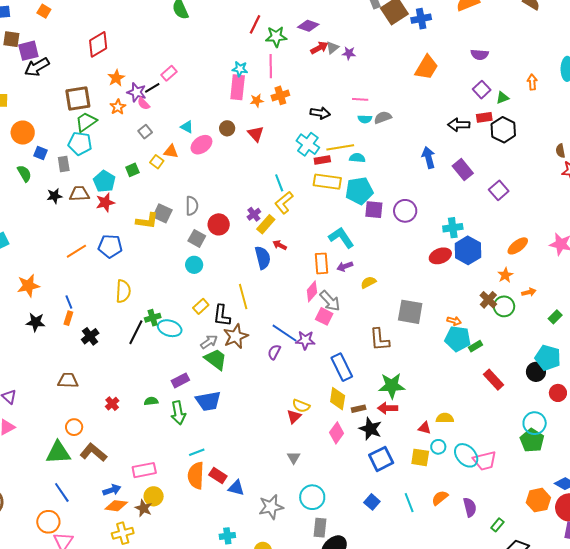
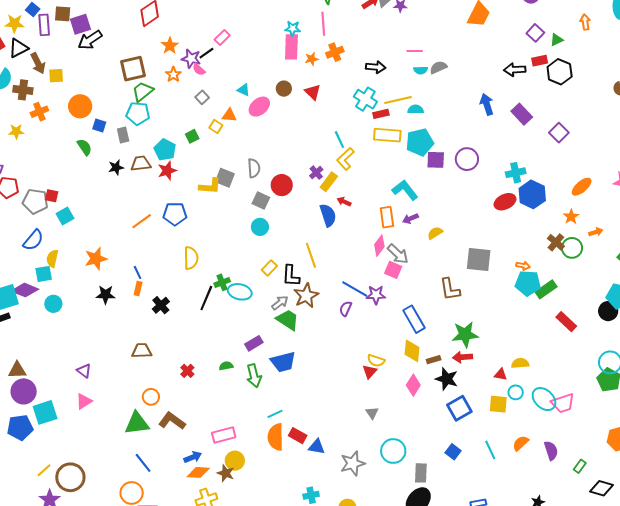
green rectangle: (475, 346) -> (546, 289), size x1.5
gray rectangle: (320, 528) -> (421, 473), moved

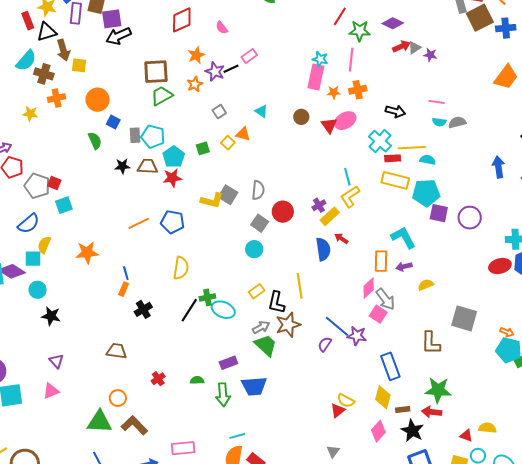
pink semicircle: (199, 69) -> (222, 28), moved
pink ellipse: (259, 107) -> (345, 121), moved
cyan pentagon: (138, 113) -> (153, 137), moved
black star: (106, 295) -> (51, 316), moved

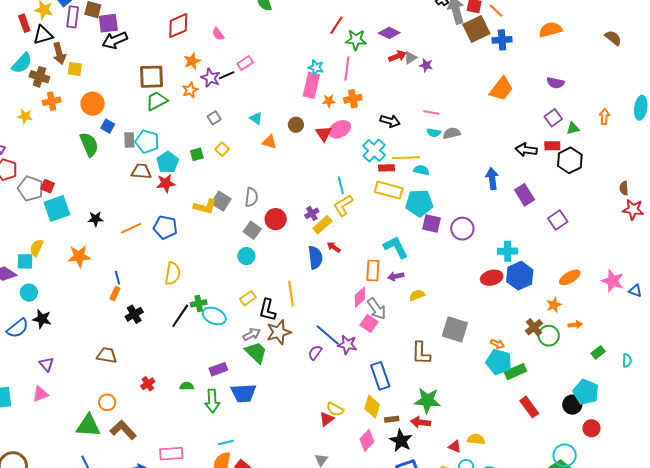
orange triangle: (243, 134) -> (269, 142), moved
green semicircle: (95, 141) -> (89, 145), size x1.4
black star: (122, 166) -> (96, 219), moved
cyan square: (64, 205) -> (57, 208), size x1.5
blue semicircle: (29, 224) -> (18, 328), moved

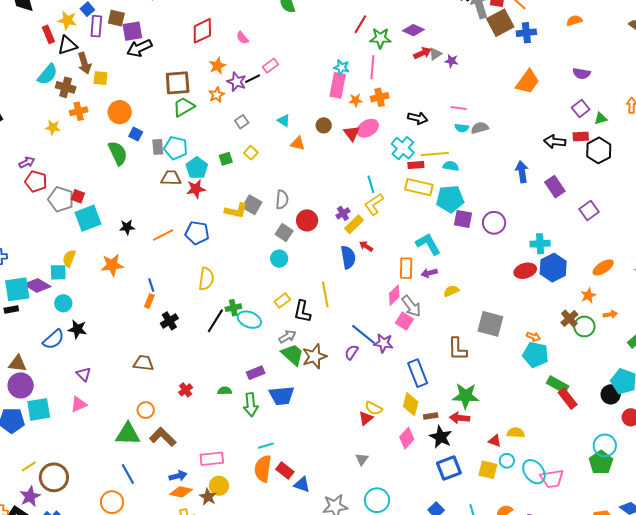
orange semicircle: (550, 30) -> (574, 21), size x0.7
brown star: (279, 332) -> (314, 356), moved
green rectangle: (515, 372) -> (558, 385), moved, turned 55

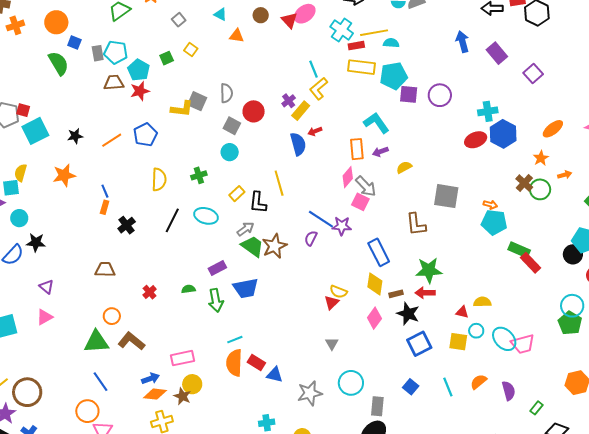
blue pentagon: (197, 233) -> (145, 135), turned -30
red arrow: (366, 246) -> (315, 131), turned -48
green cross: (233, 308) -> (199, 175), moved

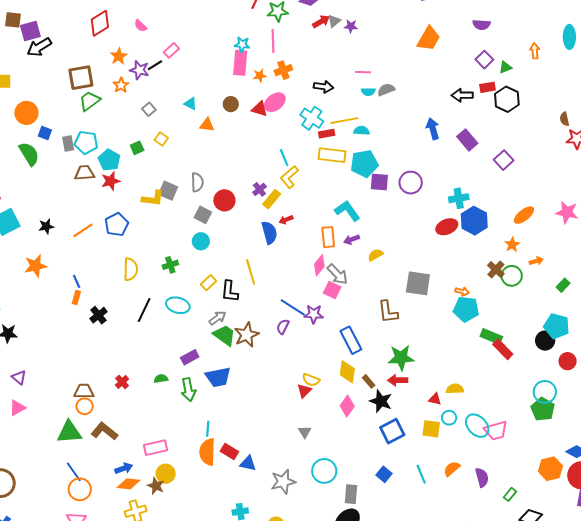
red triangle: (289, 20) -> (259, 109), turned -30
brown trapezoid: (105, 270) -> (84, 391), moved
brown rectangle: (396, 294) -> (369, 381), turned 64
cyan line: (235, 340) -> (208, 429), turned -63
orange circle: (87, 411) -> (80, 489), moved

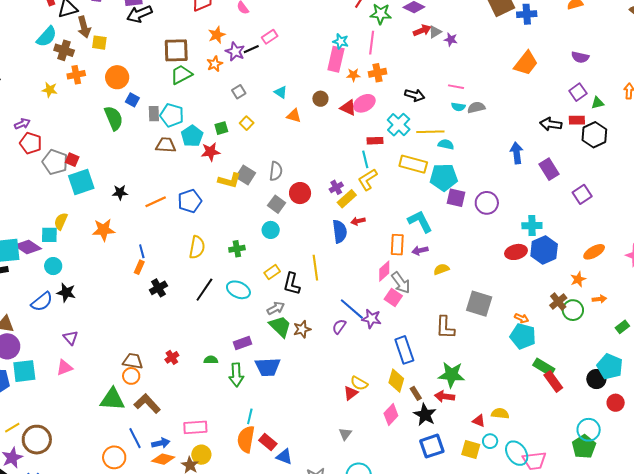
red rectangle: (327, 134) -> (375, 141), moved
red star: (111, 181) -> (210, 152), moved
brown star: (247, 335) -> (302, 329), size x0.7
blue line: (74, 472) -> (135, 438), moved

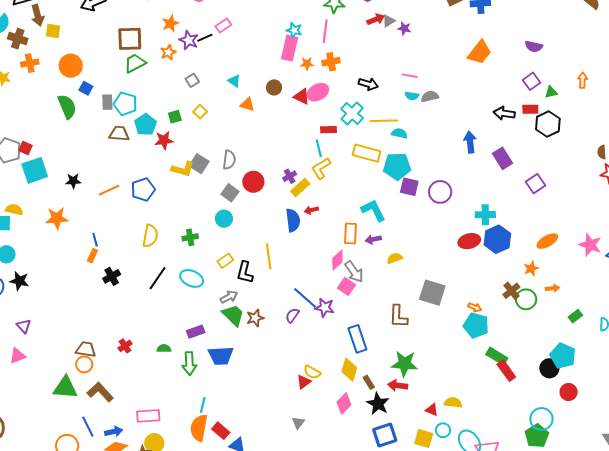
yellow semicircle: (61, 221) -> (14, 210), turned 78

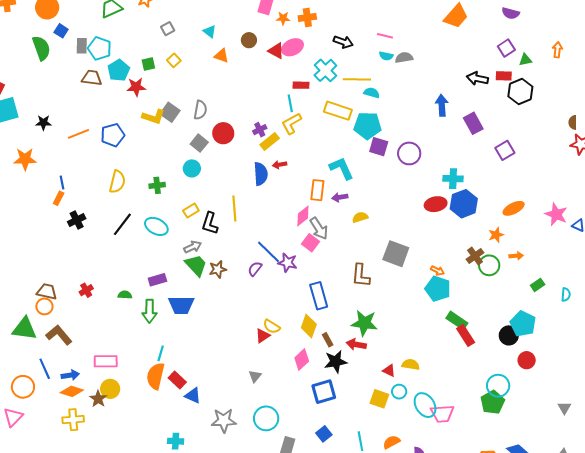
black star: (378, 404) -> (336, 362), turned 30
blue square: (385, 435) -> (324, 392), moved

